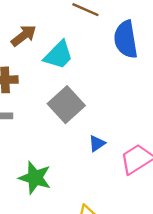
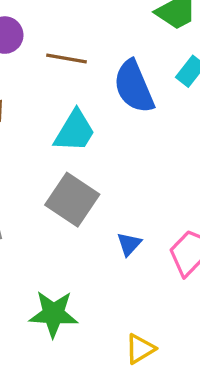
cyan trapezoid: (58, 55) -> (75, 131), moved

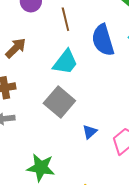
brown line: (66, 59) -> (65, 19), turned 60

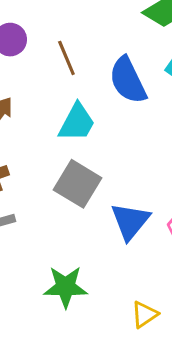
blue triangle: (90, 132) -> (130, 221), size x1.8

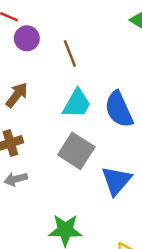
blue semicircle: (128, 80) -> (119, 109), moved

